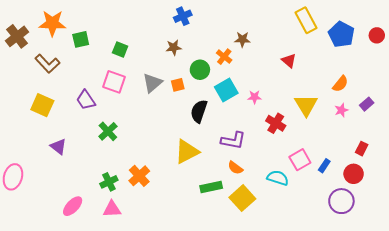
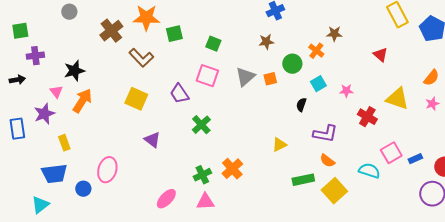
cyan square: (226, 90) -> (318, 84), size x0.7
yellow triangle: (306, 105) -> (397, 99), turned -40
black semicircle: (199, 111) -> (301, 105), moved, size x0.6
yellow triangle: (187, 152) -> (279, 145), size x0.6
blue rectangle: (324, 166) -> (415, 159), turned 32

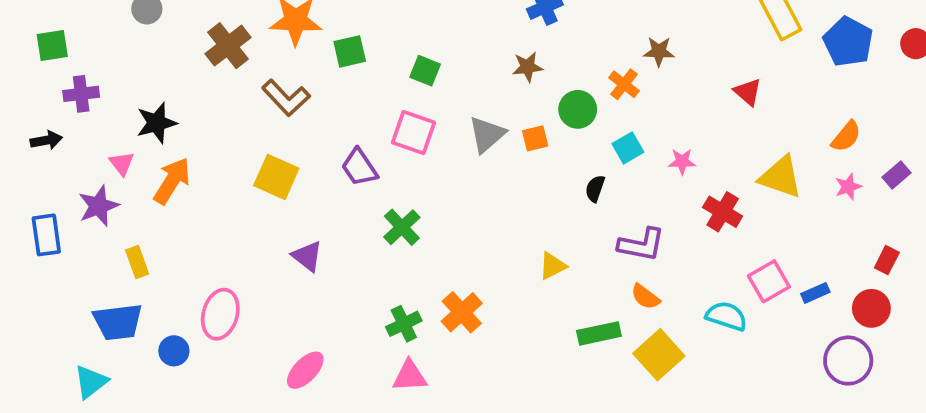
pink ellipse: (166, 199) -> (305, 370), moved

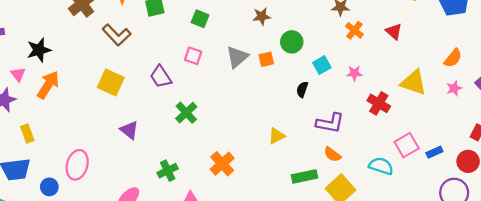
orange cross: (624, 84) -> (354, 30), moved
pink square: (413, 133) -> (193, 56), size x0.7
green cross: (404, 324) -> (168, 171), moved

